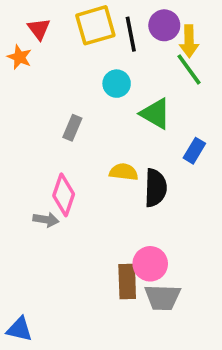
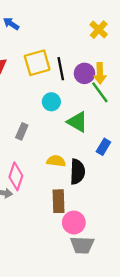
purple circle: (164, 25) -> (85, 73), moved
brown rectangle: (127, 281) -> (58, 201), moved

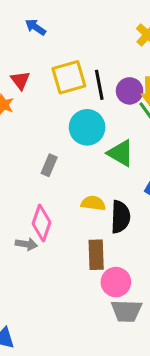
cyan circle: (51, 102) -> (87, 127), size x1.5

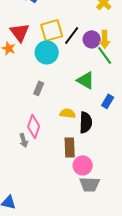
red triangle: (20, 80) -> (20, 32), size x1.5
black line: (99, 85) -> (72, 35), turned 48
cyan circle: (87, 127) -> (47, 52), moved
gray arrow: (26, 244) -> (24, 140), turned 64

